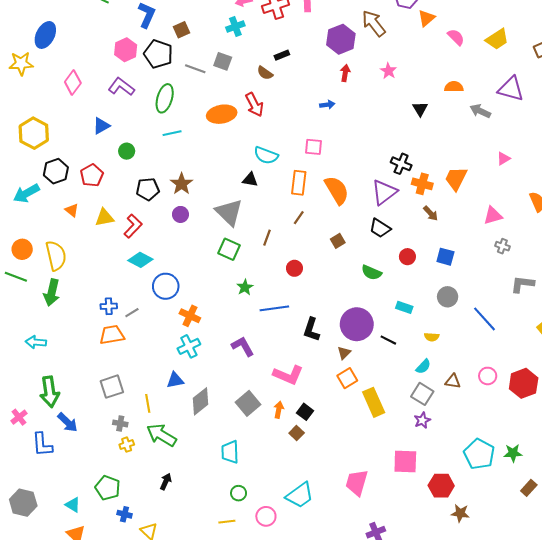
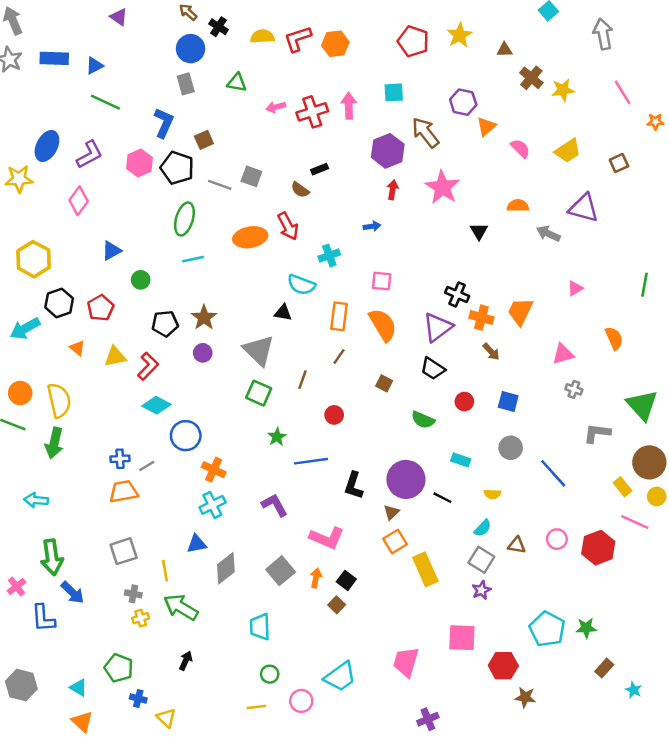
cyan cross: (235, 27) -> (329, 255), moved
pink star: (388, 71) -> (442, 187), size x1.8
purple L-shape: (121, 87) -> (90, 154), moved, turned 115
pink square: (313, 147) -> (382, 281), moved
brown square: (338, 241) -> (384, 383), turned -32

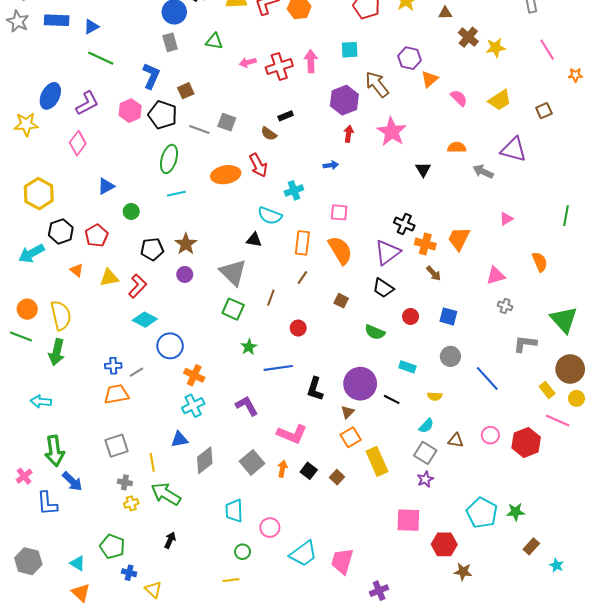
brown square: (337, 605) -> (337, 477), moved
pink trapezoid: (406, 662) -> (342, 561), moved
pink circle: (301, 701) -> (270, 528), moved

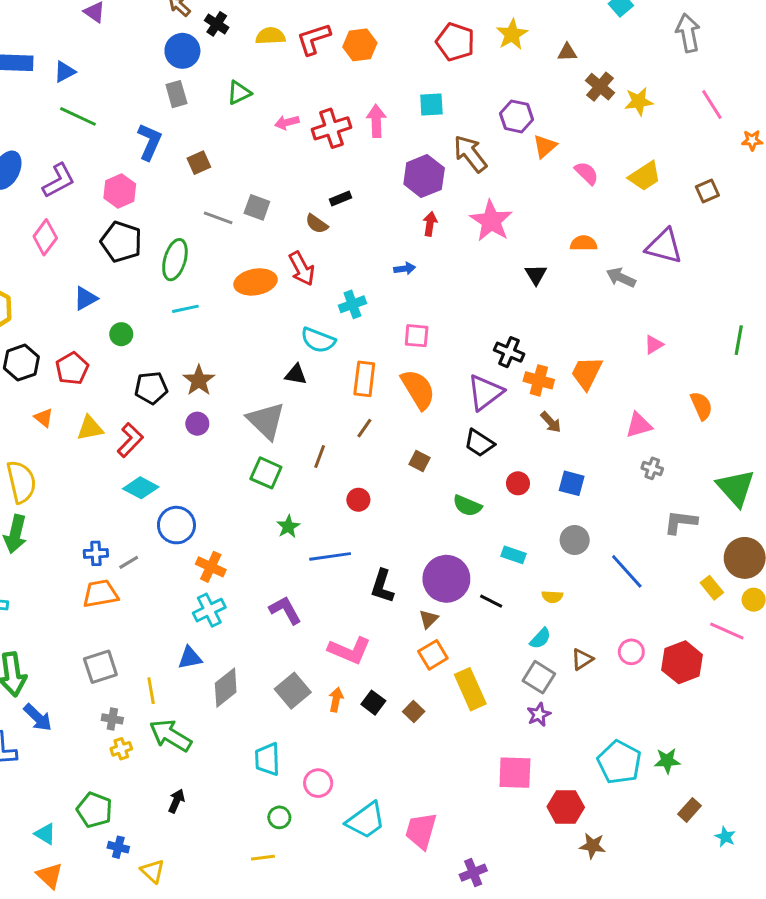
green triangle: (214, 41) -> (239, 93), turned -36
black pentagon: (163, 115) -> (121, 242), moved
brown triangle: (456, 440) -> (582, 659), turned -42

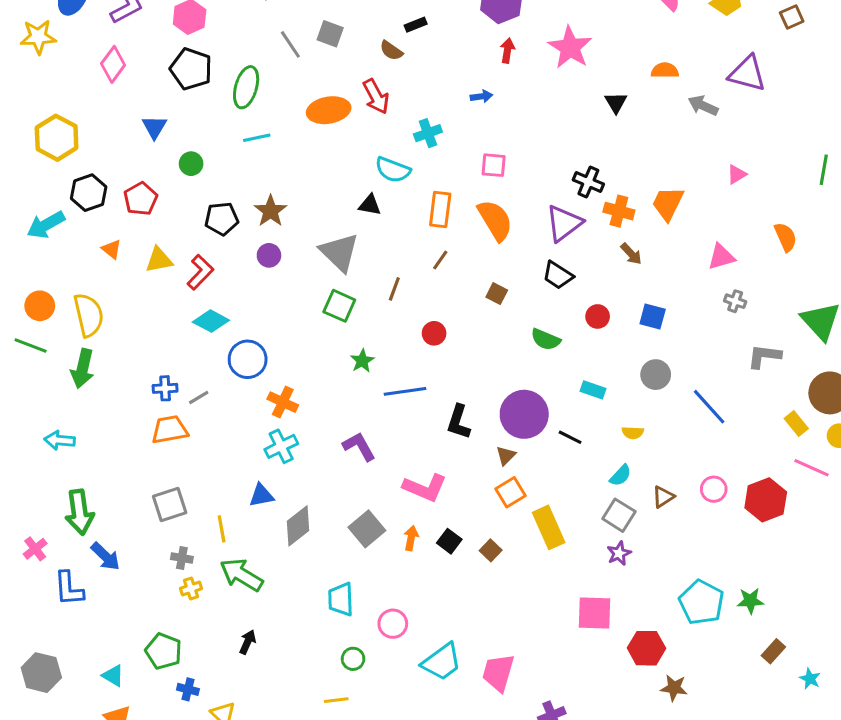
gray line: (218, 218) -> (290, 44), turned 36
blue triangle: (85, 298) -> (154, 127), turned -30

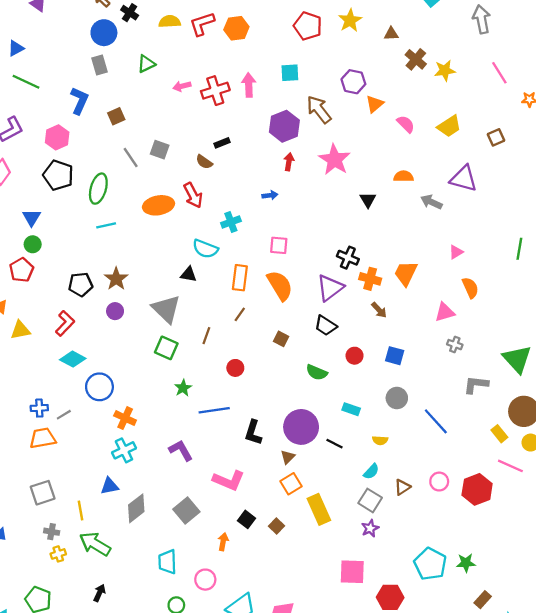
green circle: (191, 164) -> (33, 244), moved
orange semicircle: (786, 237) -> (470, 288), moved
yellow triangle: (159, 260) -> (20, 330), moved
orange arrow: (411, 538) -> (223, 542), moved

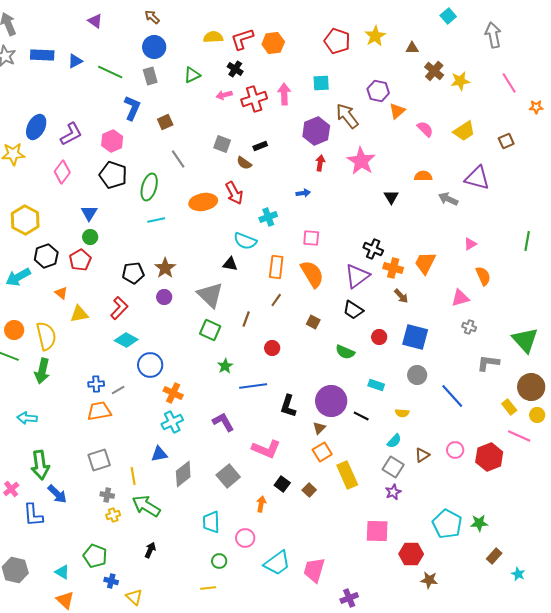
black cross: (130, 13) -> (235, 69), moved
green line: (26, 82) -> (110, 72), moved
gray square: (160, 150) -> (222, 144), moved
blue square: (395, 356) -> (415, 337), size x1.5

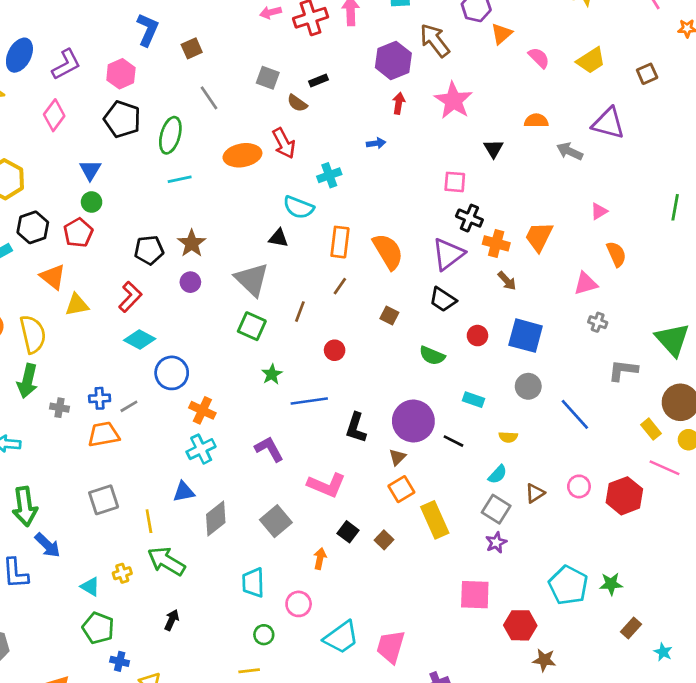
pink square: (311, 238) -> (455, 182), moved
orange triangle: (61, 293) -> (53, 277), size x1.5
gray cross: (107, 495) -> (60, 408), moved
cyan triangle: (62, 572) -> (90, 587), moved

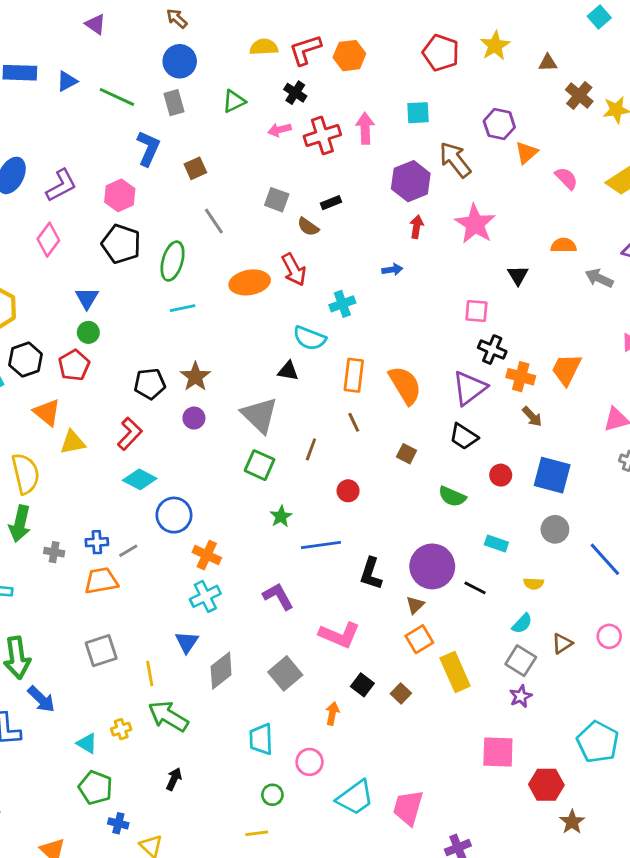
brown line: (340, 286) -> (354, 422), turned -60
blue triangle: (184, 492) -> (187, 642), turned -45
brown star: (544, 660) -> (572, 822), turned 30

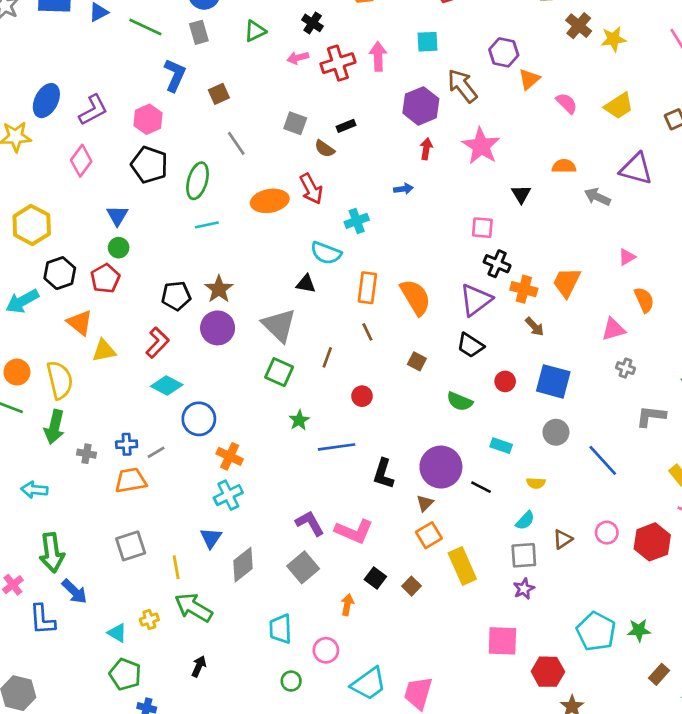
purple circle: (194, 418) -> (218, 328), size x1.6
purple L-shape: (278, 596) -> (310, 523), moved
gray square: (521, 661) -> (524, 555), turned -36

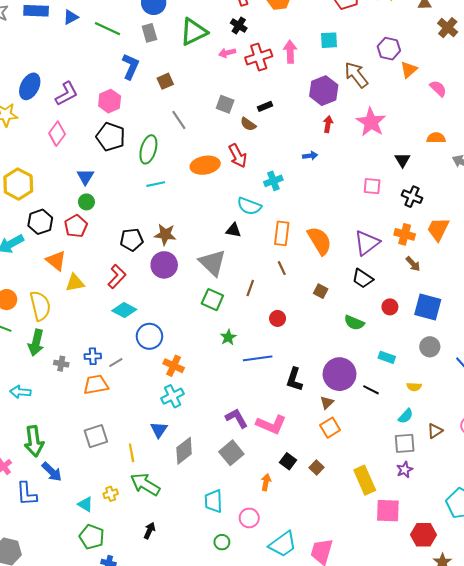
green triangle: (255, 31) -> (194, 32), size x1.6
black cross: (497, 264) -> (412, 197), moved
brown star: (219, 289) -> (165, 234), turned -30
yellow rectangle: (462, 566) -> (365, 480), moved

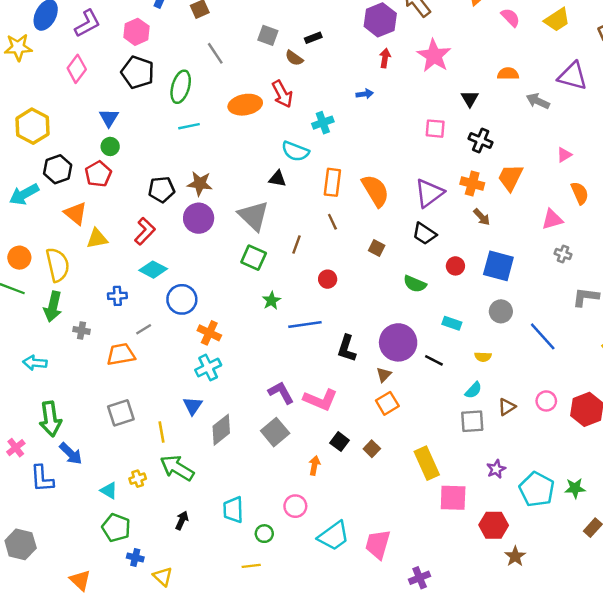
blue cross: (93, 356) -> (117, 296), moved
purple star: (405, 470) -> (496, 469), moved
cyan trapezoid: (213, 501) -> (233, 510), moved

